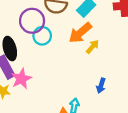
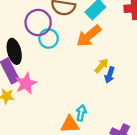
yellow arrow: (93, 47) -> (102, 66), moved
blue arrow: (101, 86) -> (110, 75), moved

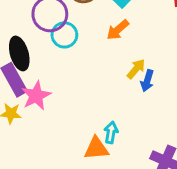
orange arrow: (89, 36) -> (118, 30), size x0.7

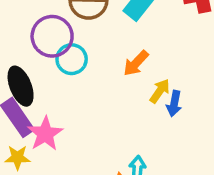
orange arrow: (118, 30) -> (136, 63), moved

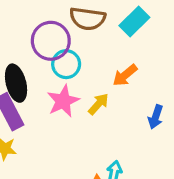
yellow arrow: (160, 91) -> (98, 104), moved
pink star: (45, 134) -> (63, 101), moved

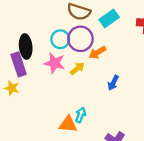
purple circle: (51, 41) -> (80, 39), moved
pink star: (63, 101) -> (55, 63), turned 30

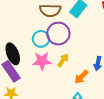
orange arrow: (97, 52) -> (81, 77), moved

